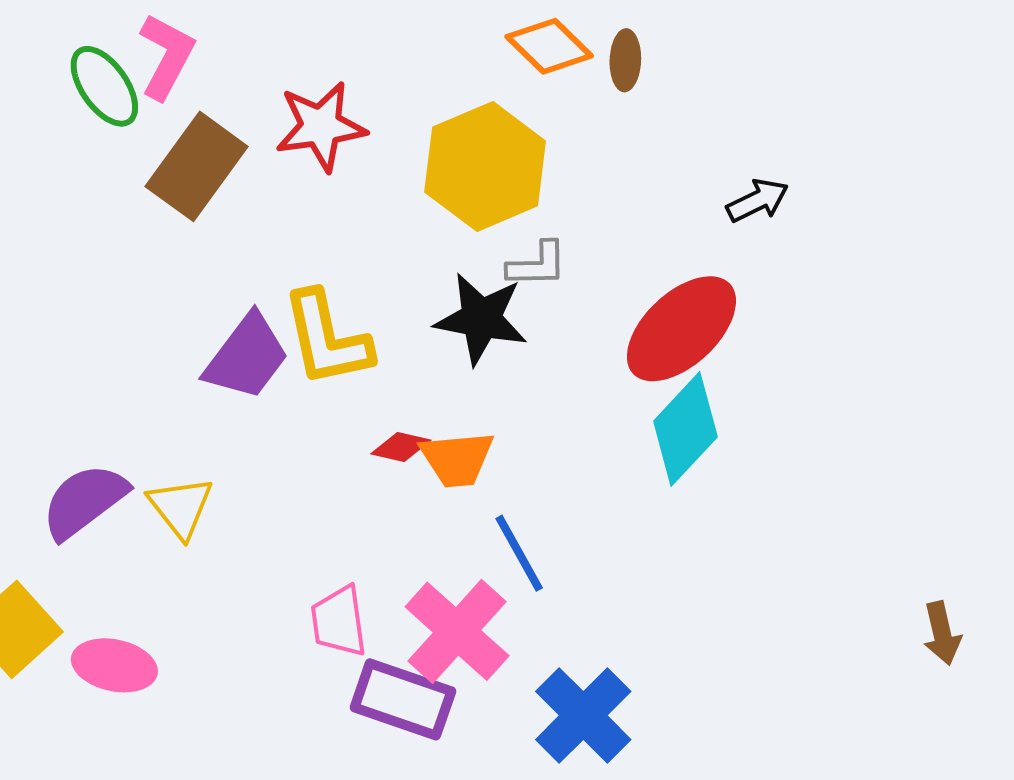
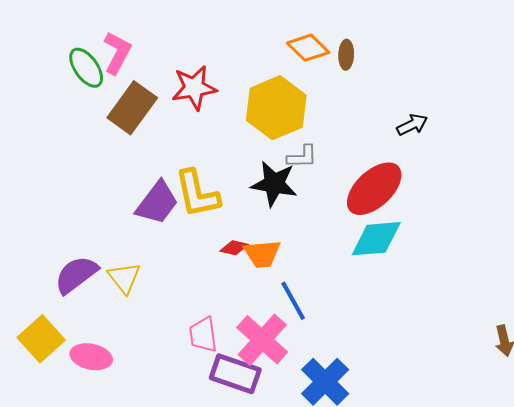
cyan diamond: (685, 429) -> (376, 239), turned 42

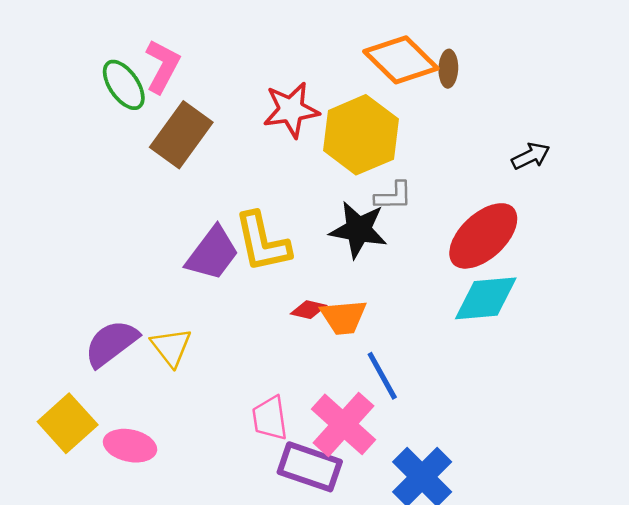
orange diamond: (308, 48) -> (401, 60), size x1.4
red star: (194, 88) -> (291, 110), moved

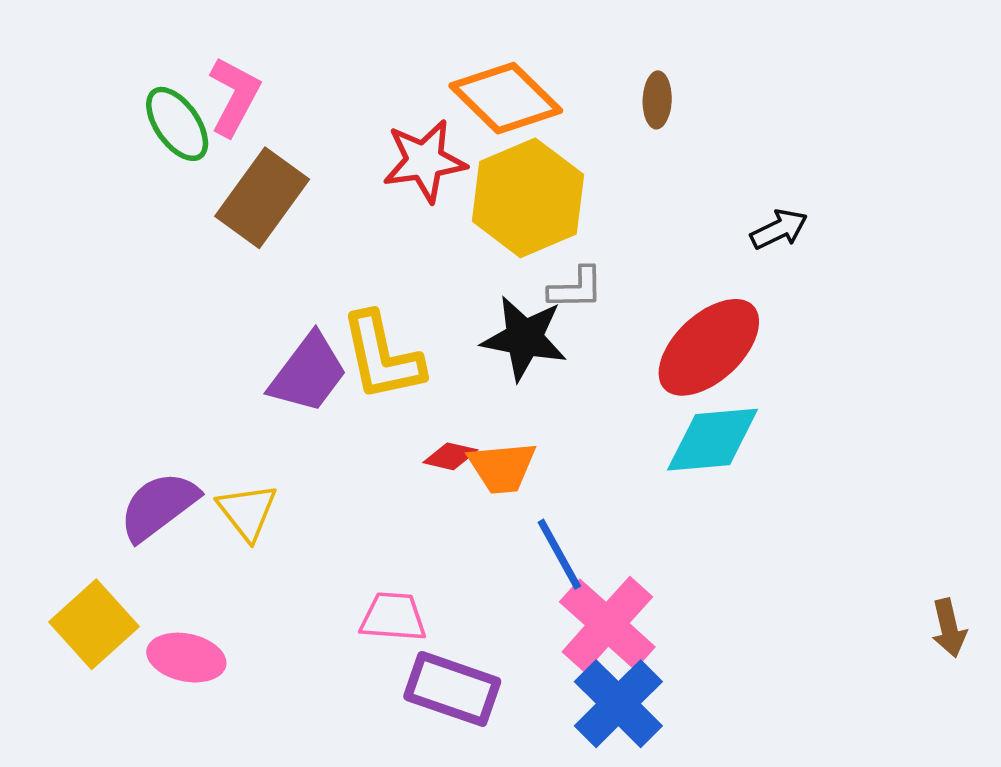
orange diamond: (401, 60) -> (506, 98), moved
pink trapezoid: (270, 418) -> (393, 617), turned 102
pink cross: (343, 424) -> (607, 624), moved

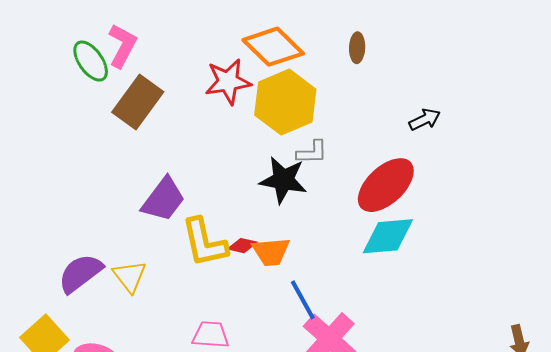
yellow L-shape: (382, 357) -> (204, 242), moved

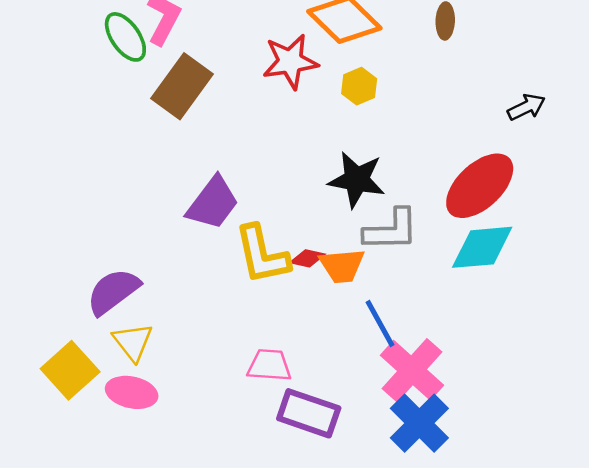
yellow hexagon: (285, 102) -> (359, 86), size x0.5
gray L-shape: (312, 152) -> (391, 230), moved, size x1.5
yellow triangle: (130, 276) -> (133, 342), moved

